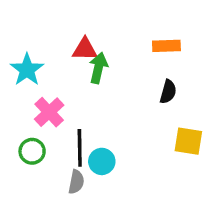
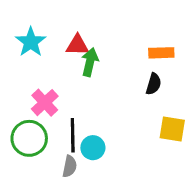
orange rectangle: (166, 46) -> (161, 53), moved
cyan star: (27, 70) -> (31, 42), moved
green circle: (32, 151) -> (29, 138), size x1.5

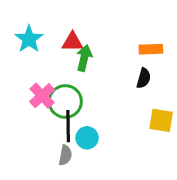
green circle: (29, 138) -> (65, 101), moved

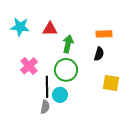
cyan star: (29, 39) -> (20, 27), turned -30
green arrow: (84, 58) -> (68, 44), moved
green circle: (65, 101) -> (66, 70), moved

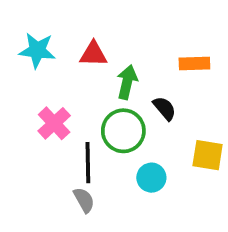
black semicircle: (99, 54) -> (165, 108), moved, turned -56
cyan circle: (60, 95) -> (151, 178), moved
gray semicircle: (45, 107) -> (84, 200), turned -40

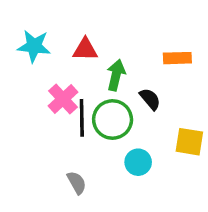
pink cross: (54, 123) -> (63, 99), moved
black line: (88, 163) -> (82, 118), moved

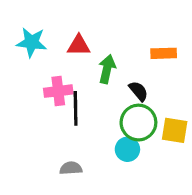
pink cross: (63, 99) -> (58, 91), turned 36
green circle: (113, 120) -> (138, 123), moved
gray semicircle: (77, 183) -> (71, 168), turned -65

